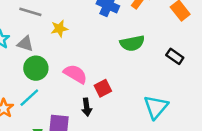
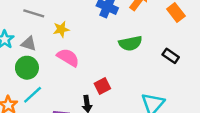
green circle: (36, 68) -> (27, 68), moved
pink semicircle: (75, 74) -> (68, 57), moved

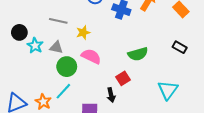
green semicircle: (130, 43) -> (138, 54), moved
green circle: (27, 68) -> (67, 67), moved

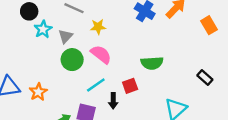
gray triangle: (56, 47) -> (65, 36), turned 48
black rectangle: (180, 47) -> (205, 78), moved
cyan line: (63, 91) -> (96, 85), moved

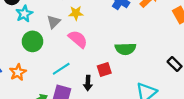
gray triangle: (65, 36) -> (54, 22), moved
green circle: (72, 60) -> (32, 41), moved
cyan line: (96, 85) -> (61, 69), moved

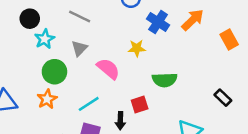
yellow star: (76, 13) -> (137, 48), moved
orange star: (18, 72) -> (47, 99), moved

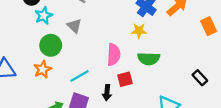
gray triangle: (79, 48) -> (74, 26), turned -35
yellow star: (137, 48) -> (139, 31), moved
pink semicircle: (108, 69) -> (114, 55), moved, turned 50

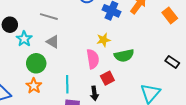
yellow star: (139, 31) -> (103, 40), moved
cyan line: (80, 76) -> (67, 84), turned -48

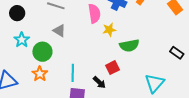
cyan star: (24, 39) -> (22, 40), moved
pink semicircle: (93, 59) -> (94, 14), moved
black arrow: (94, 93) -> (99, 82), turned -40

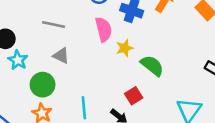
cyan star: (22, 40) -> (18, 60), moved
green semicircle: (129, 46) -> (152, 66), turned -126

